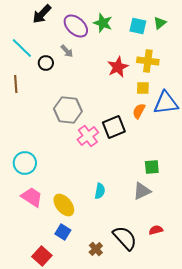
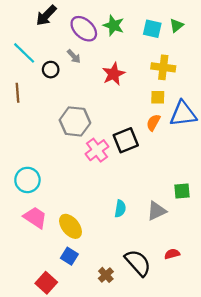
red star: (118, 67) -> (114, 74), moved
green square: (152, 167) -> (182, 191), moved
cyan semicircle: (100, 191) -> (120, 209), moved

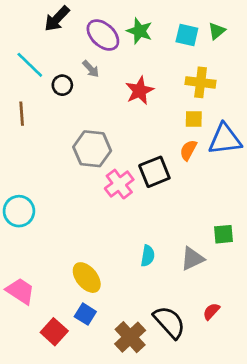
cyan circle: (27, 180) -> (19, 211), moved
pink trapezoid: (35, 218) -> (20, 291), moved
red semicircle: (172, 254) -> (211, 311), turned -32
brown cross: (106, 275) -> (130, 337), size x1.6
red square: (46, 283) -> (54, 332), moved

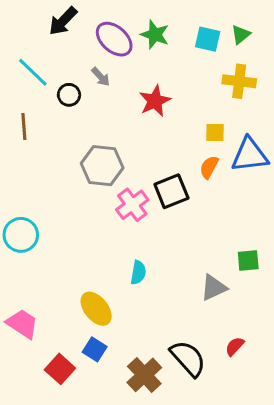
yellow cross: (201, 82) -> (239, 81), moved
cyan semicircle: (148, 256) -> (138, 273), moved

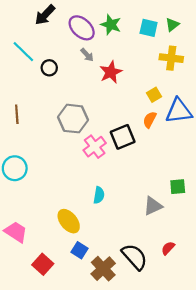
gray arrow: (101, 77) -> (87, 55), moved
brown line: (24, 126) -> (17, 114), moved
yellow square: (215, 132) -> (154, 95), turned -32
blue square: (95, 349) -> (79, 250), moved

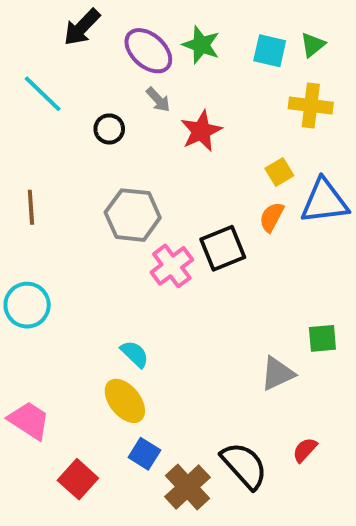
black circle: (49, 68) -> (109, 129), moved
cyan semicircle: (99, 195) -> (135, 354), moved, turned -56

